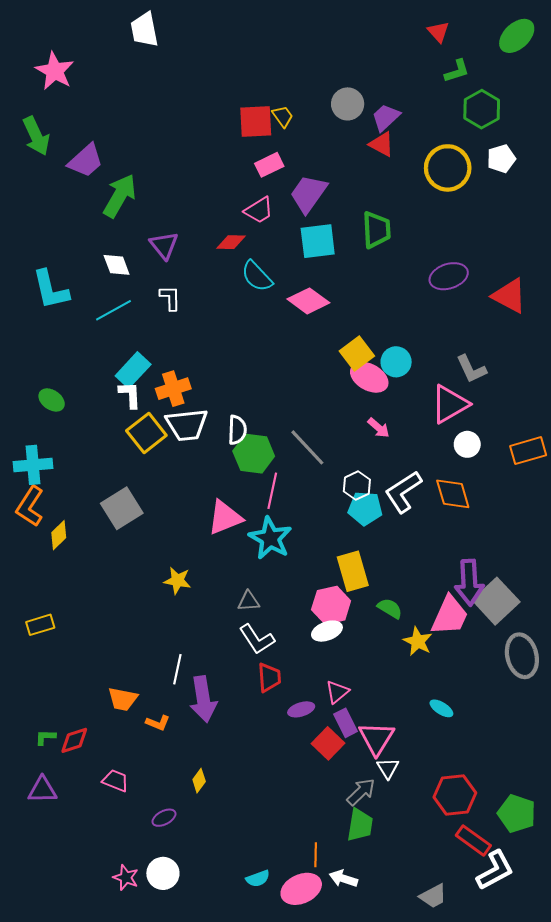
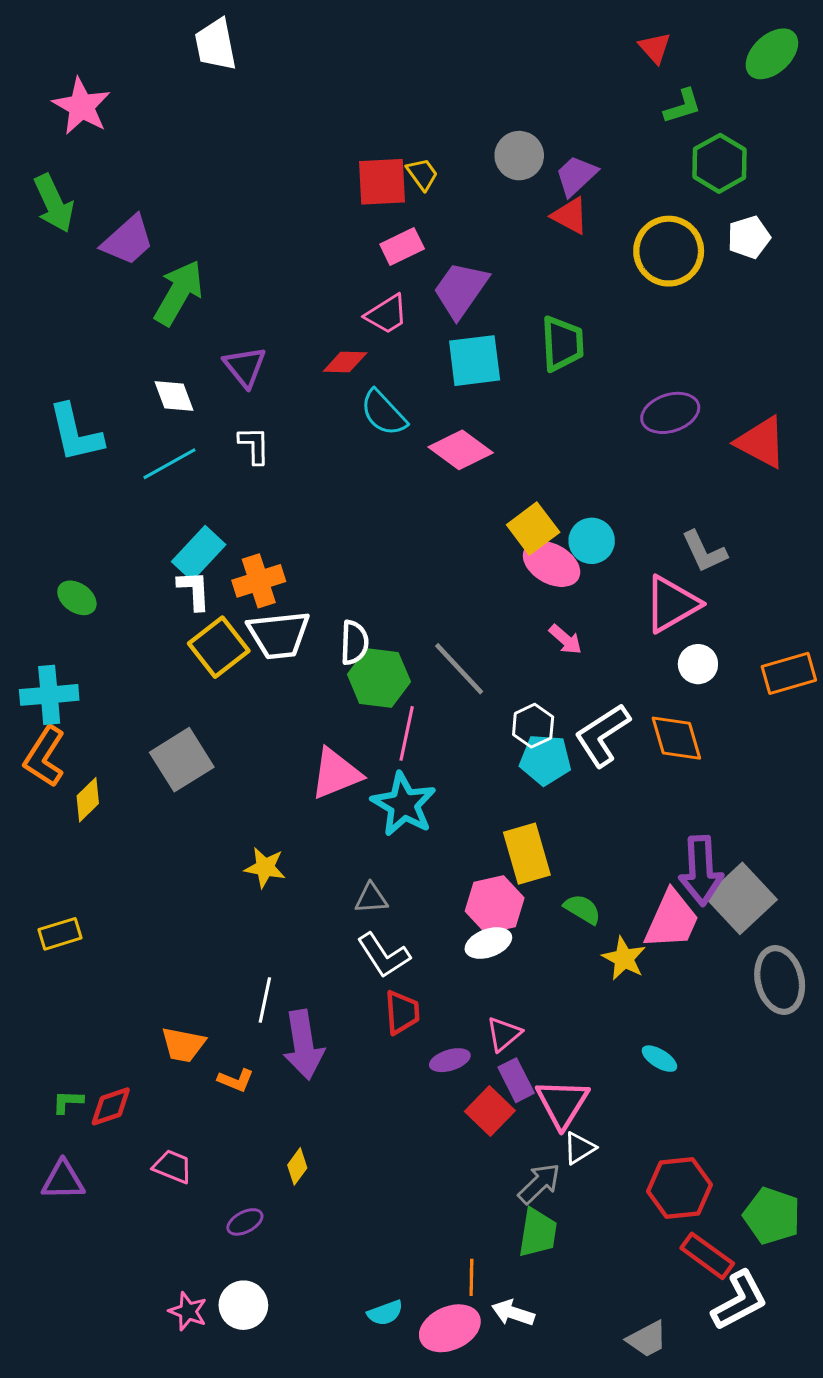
white triangle: (388, 768) -> (579, 1148), turned 30

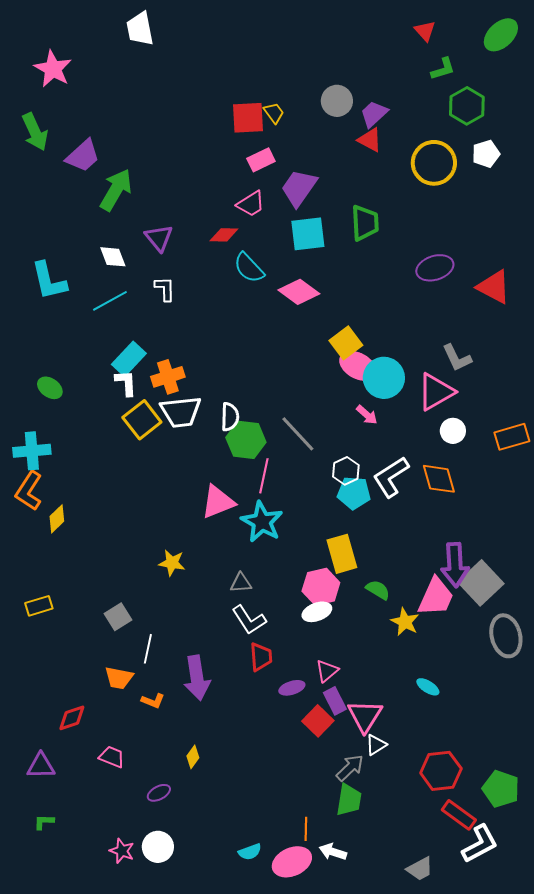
cyan circle: (592, 541) -> (384, 378), moved, size x1.4
gray square: (182, 760) -> (118, 617), moved, size x0.7
white line: (265, 1000) -> (148, 649), moved
green L-shape: (68, 1102) -> (44, 822), moved

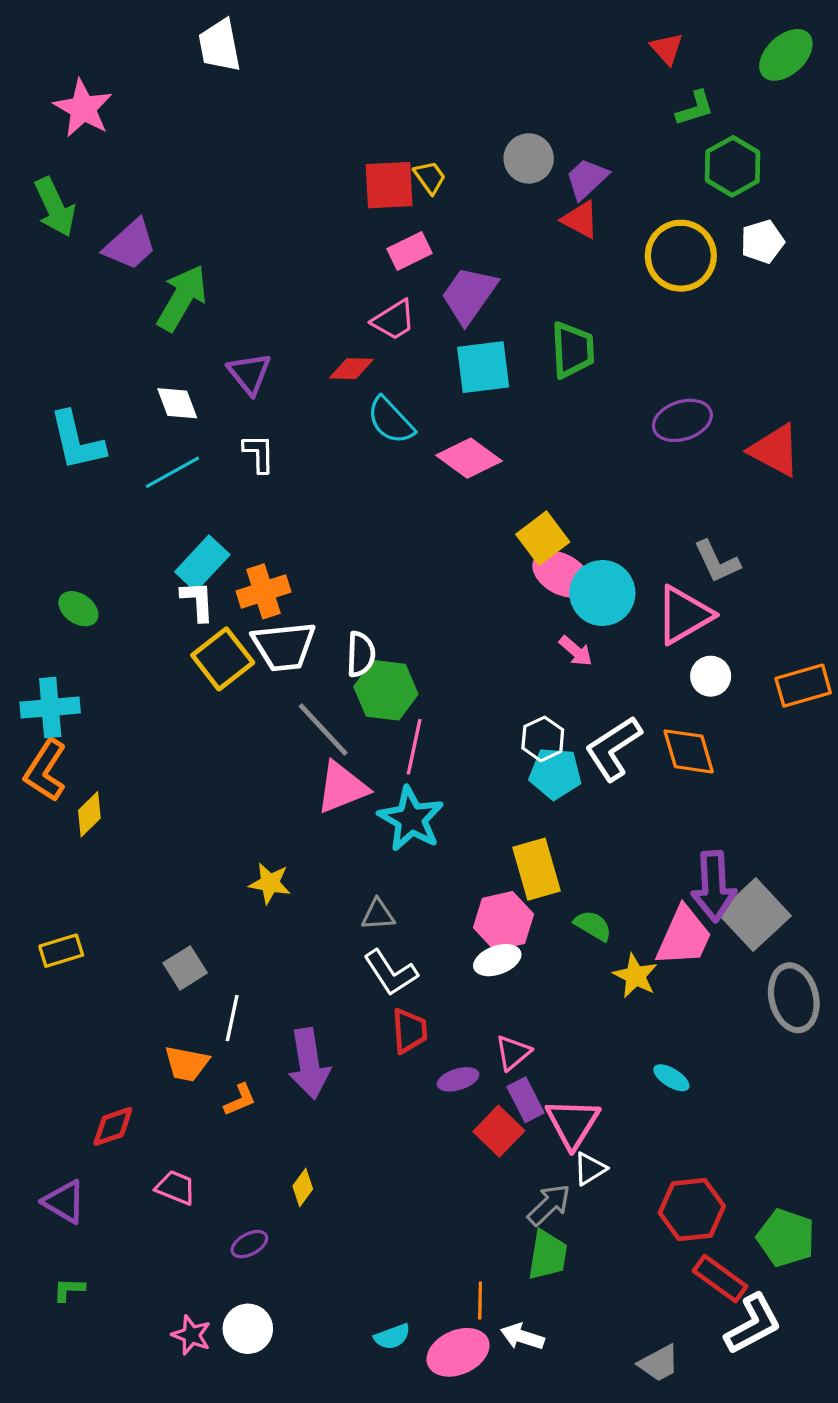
gray line: (298, 434) -> (323, 729), moved
orange L-shape: (153, 701) -> (240, 1100), turned -45
purple triangle: (41, 766) -> (64, 1202), turned 32

